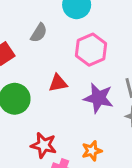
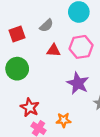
red triangle: (58, 83) -> (54, 50), moved

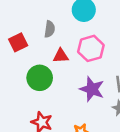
gray semicircle: (46, 25) -> (50, 29), turned -32
green circle: (17, 69) -> (40, 78), moved

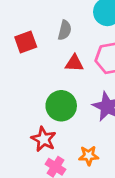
green circle: (40, 78) -> (61, 106), moved

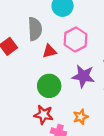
gray semicircle: (65, 30) -> (35, 29), size x1.5

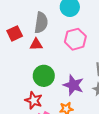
red triangle: (49, 51) -> (36, 44), moved
purple star: (83, 76) -> (73, 85), moved

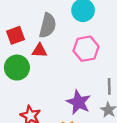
green circle: (44, 76) -> (17, 68), moved

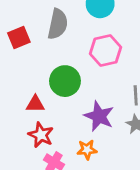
red triangle: (39, 51) -> (35, 104), moved
green circle: (17, 68) -> (65, 81), moved

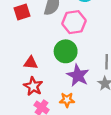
pink hexagon: (106, 50) -> (74, 22), moved
green circle: (65, 81) -> (66, 51), moved

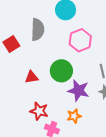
pink hexagon: (74, 22) -> (80, 40), moved
red triangle: (31, 63) -> (31, 77), moved

